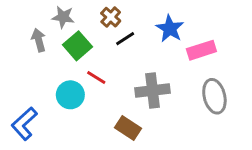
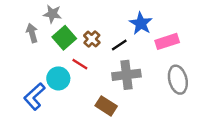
brown cross: (111, 17) -> (92, 39), moved
black line: (125, 39) -> (119, 45), moved
blue L-shape: (24, 124) -> (34, 96), moved

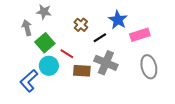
green square: (64, 38) -> (45, 43), moved
brown cross: (92, 39) -> (81, 25), moved
gray cross: (126, 75) -> (106, 63), turned 30
brown rectangle: (106, 106) -> (82, 71), moved, turned -30

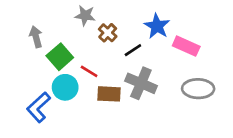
gray star: (44, 12) -> (85, 15), moved
pink rectangle: (140, 35) -> (186, 46), turned 42
gray ellipse: (149, 67) -> (198, 89), turned -75

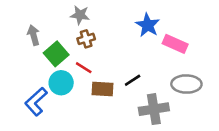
brown cross: (108, 33) -> (86, 39), moved, turned 30
black line: (133, 50) -> (133, 80), moved
gray cross: (141, 83) -> (154, 109), moved, turned -32

